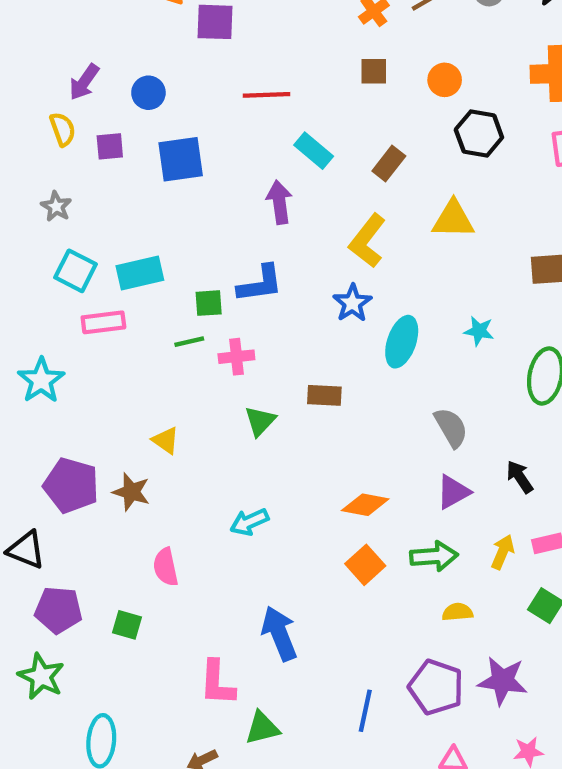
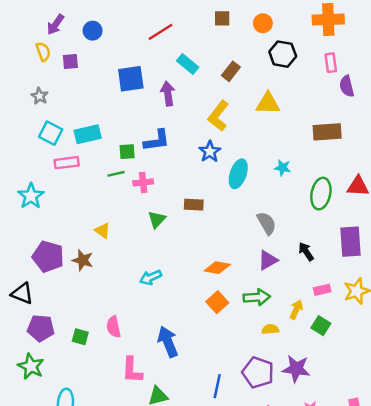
red line: (266, 95) -> (160, 32), turned -30
blue square: (181, 159) -> (131, 79), moved
yellow arrow: (503, 552) -> (296, 310), moved
pink semicircle: (166, 567) -> (114, 327), moved

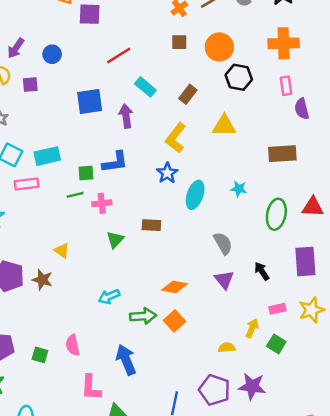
orange circle: (263, 23) -> (219, 47), size x1.5
purple triangle: (268, 260) -> (224, 280), turned -40
green arrow: (257, 297) -> (143, 316), moved

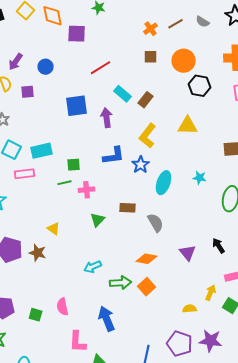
brown rectangle: (188, 94) -> (146, 100), moved
blue L-shape: (115, 162) -> (114, 156), moved
gray semicircle: (223, 243) -> (156, 223), moved

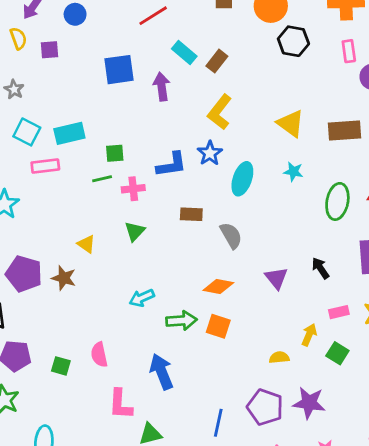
yellow triangle: (188, 126) -> (291, 123), moved, turned 35
blue L-shape: (114, 156) -> (171, 165), moved
green triangle: (98, 220) -> (135, 231), moved
orange square: (147, 287) -> (218, 326), turned -30

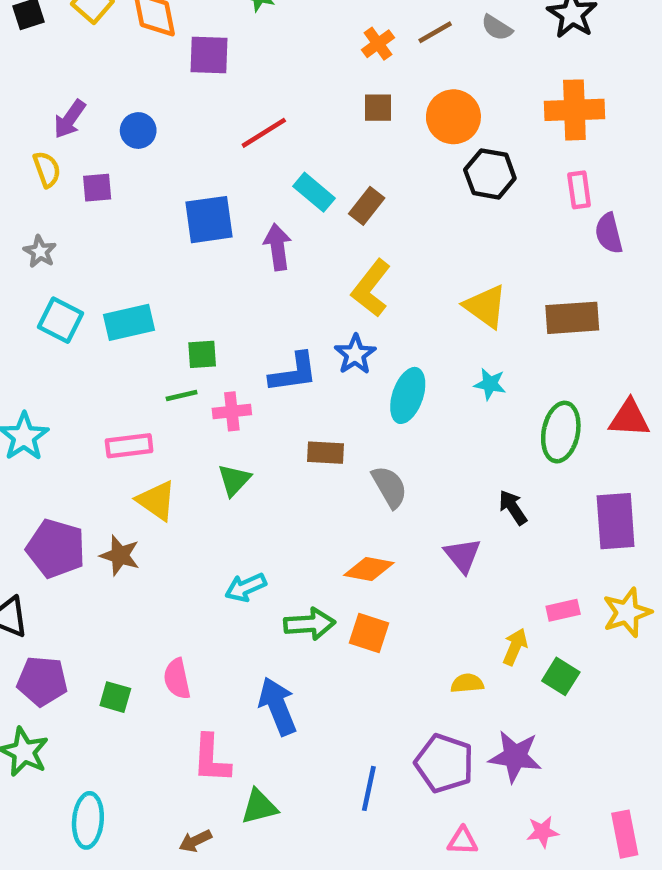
pink rectangle: (45, 166) -> (129, 446), moved
yellow triangle: (86, 244) -> (156, 501), size x1.4
black arrow: (320, 268) -> (513, 507), moved

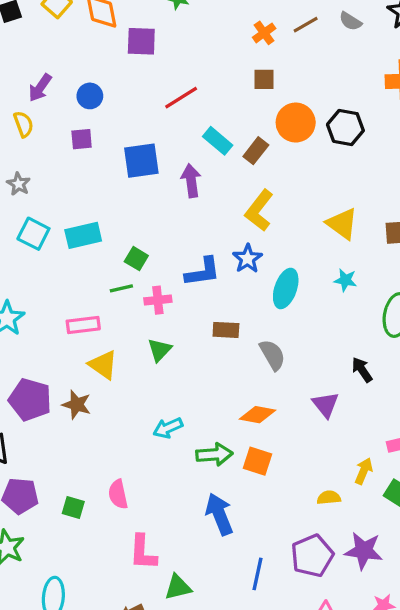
orange circle: (453, 117) -> (296, 123), moved
purple square: (97, 188) -> (82, 139), moved
green square: (202, 354) -> (136, 259), turned 35
blue arrow: (278, 706) -> (219, 514), moved
purple pentagon: (444, 763) -> (312, 556), turned 30

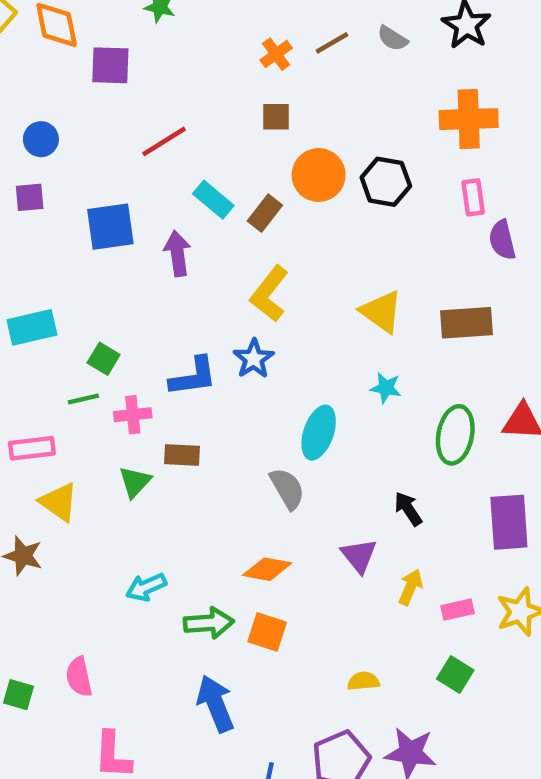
cyan ellipse: (286, 288) -> (319, 433), moved
brown rectangle: (226, 330) -> (182, 455), moved
yellow arrow: (364, 471) -> (410, 587), moved

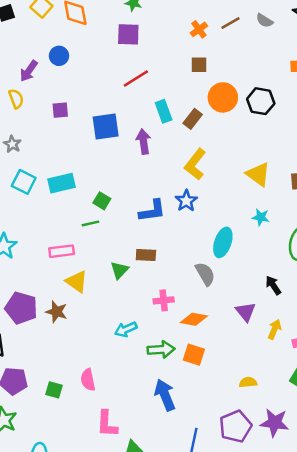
purple square: (110, 65) -> (128, 34), moved
blue circle: (41, 139) -> (59, 56), moved
cyan rectangle: (213, 200) -> (164, 111), turned 30
pink cross: (133, 415) -> (164, 300), moved

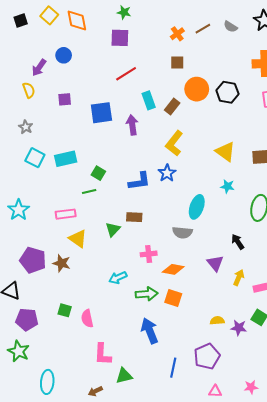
gray semicircle: (205, 274) -> (182, 232), turned 126
green square: (54, 390) -> (65, 310), moved
purple star: (275, 423) -> (239, 328), moved, size x0.7

